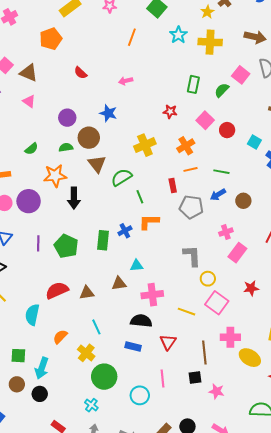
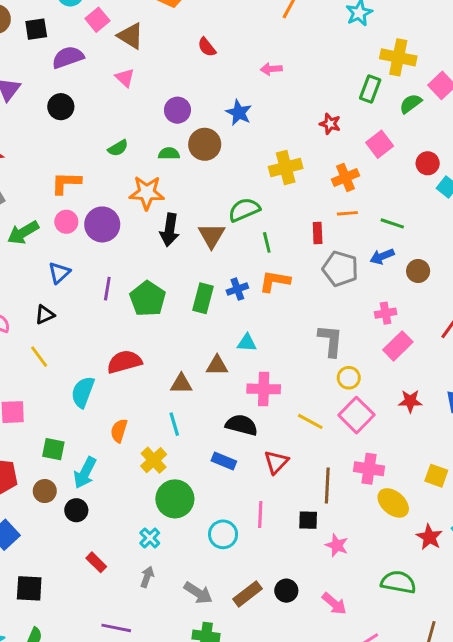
yellow cross: (210, 42) -> (398, 57), moved
red circle: (227, 130) -> (428, 163), moved
brown triangle: (97, 164) -> (211, 235), moved
brown triangle: (87, 293) -> (181, 384), moved
orange semicircle: (60, 337) -> (119, 431), turned -35

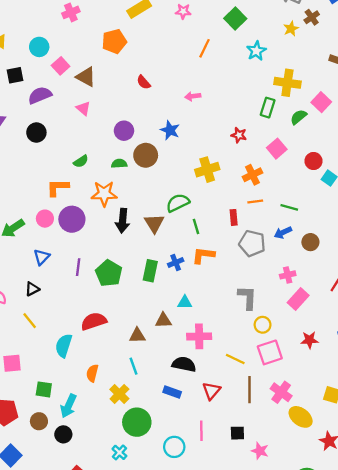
orange L-shape: (66, 183) -> (58, 187), moved
pink square: (357, 415) -> (270, 352), turned 30
pink cross: (369, 469) -> (281, 392), turned 30
brown line: (327, 486) -> (250, 390), moved

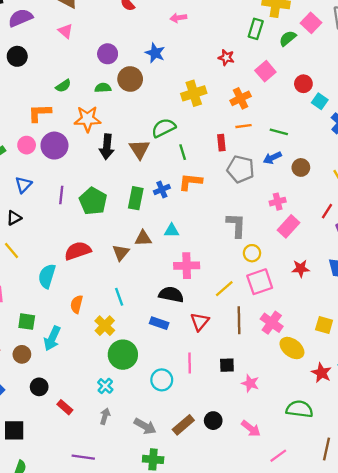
brown triangle: (163, 321) -> (143, 238), moved
brown triangle: (137, 336) -> (121, 253), moved, turned -48
yellow line: (235, 359) -> (224, 289), turned -66
black circle: (63, 434) -> (39, 387), moved

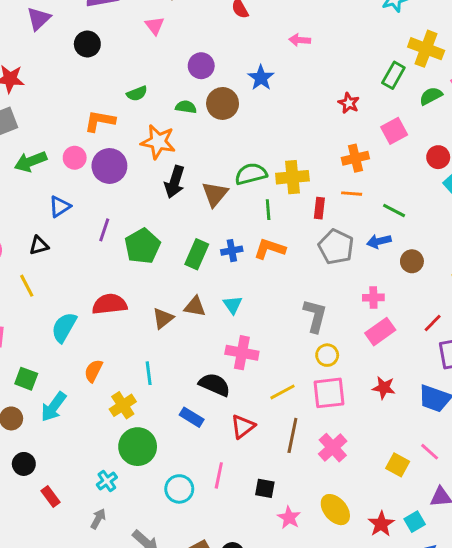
yellow cross: (194, 93) -> (292, 177), moved
cyan triangle: (172, 231) -> (233, 305), turned 42
yellow ellipse: (292, 348) -> (335, 510), moved

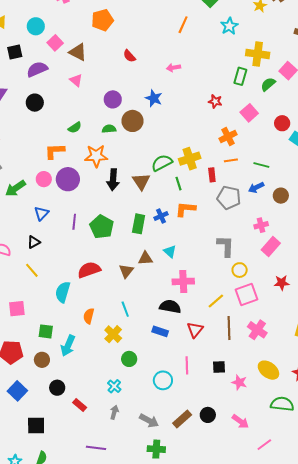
green circle: (138, 447) -> (129, 359), size x0.6

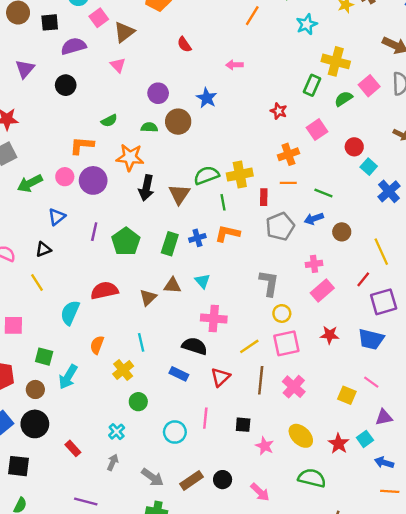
brown triangle: (78, 52) -> (124, 32), turned 48
gray pentagon: (229, 198) -> (280, 227), turned 30
black circle: (57, 388) -> (35, 424), moved, size x1.5

